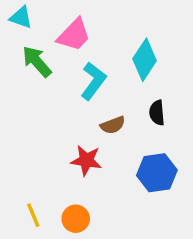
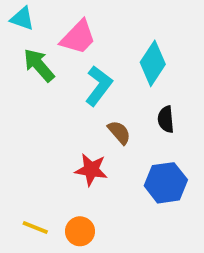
brown semicircle: (113, 125) -> (119, 132), turned -110
yellow line: (33, 215) -> (35, 228), turned -45

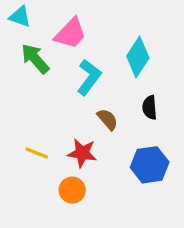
yellow line: (35, 228) -> (37, 153), moved
orange circle: (80, 231) -> (72, 190), moved

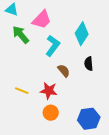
blue hexagon: (150, 165) -> (89, 119), moved
orange circle: (72, 190) -> (51, 113), moved

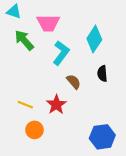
pink trapezoid: (42, 20) -> (48, 23), turned 45
red star: (49, 91) -> (56, 105), turned 30
orange circle: (51, 113) -> (34, 130), moved

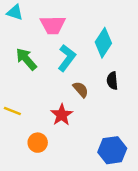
green arrow: (24, 40) -> (26, 59), moved
yellow line: (25, 105) -> (12, 111), moved

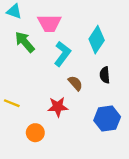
green arrow: (26, 59) -> (25, 42), moved
red star: (62, 115) -> (58, 107), turned 30
blue hexagon: (112, 150) -> (107, 119), moved

